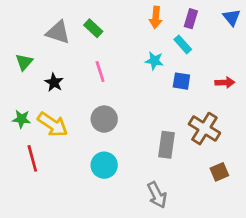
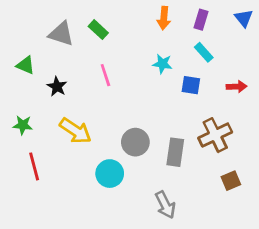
cyan rectangle: (183, 44) -> (204, 52), moved
green triangle: (24, 62) -> (26, 65), turned -48
gray circle: (104, 119) -> (135, 142), moved
yellow arrow: (53, 124) -> (75, 131), moved
brown cross: (204, 129) -> (215, 135), turned 32

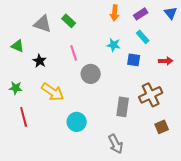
purple rectangle: (201, 20) -> (141, 14), turned 40
gray circle: (135, 142) -> (91, 74), moved

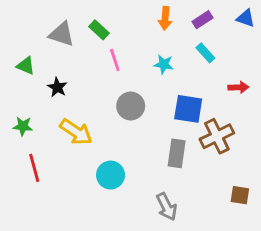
blue triangle: (171, 13) -> (246, 18), turned -32
pink line: (74, 53) -> (115, 60), moved
blue square: (134, 60) -> (188, 109), moved, size x1.5
brown square: (162, 127) -> (240, 195), moved, turned 32

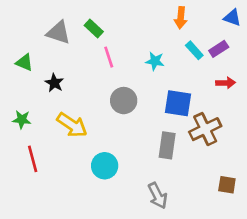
orange arrow: (165, 18) -> (181, 18), moved
purple rectangle: (203, 20) -> (219, 49), moved

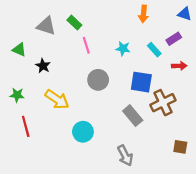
cyan rectangle: (194, 50) -> (154, 50), moved
gray rectangle: (167, 145) -> (133, 116), turned -48

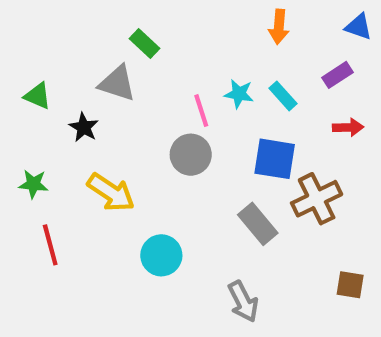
gray triangle: (46, 26) -> (117, 83), moved
pink line: (86, 45) -> (201, 111), moved
cyan rectangle: (154, 50) -> (283, 96), moved

